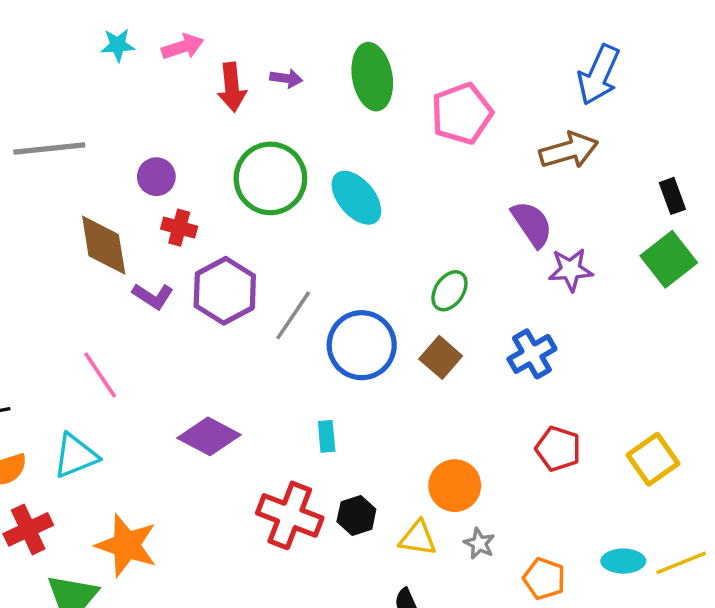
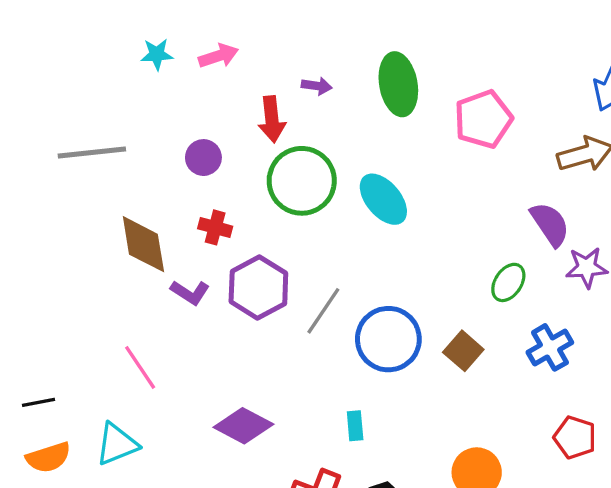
red arrow: (232, 87) -> (272, 119), moved
purple circle: (156, 177) -> (203, 158), moved
green ellipse: (449, 291) -> (508, 282), moved

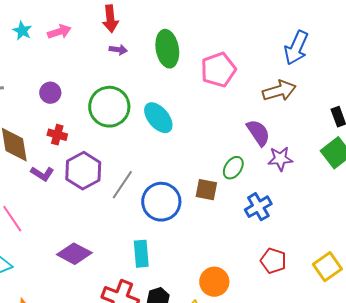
cyan star: (157, 54) -> (22, 31), turned 30
red arrow: (272, 119) -> (110, 19), moved
brown square: (463, 351) -> (206, 190), moved, turned -30
cyan rectangle: (355, 426) -> (141, 254), size x1.5

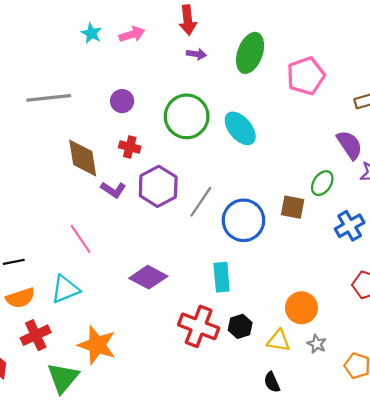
green ellipse: (167, 49) -> (250, 53), turned 30

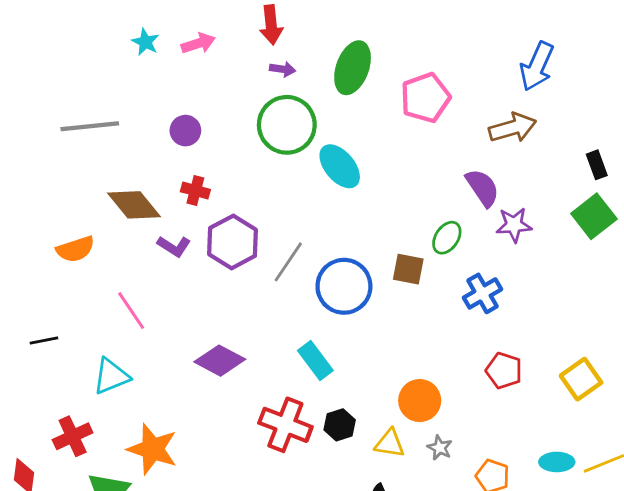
green circle: (187, 116) -> (287, 125), moved
brown diamond: (83, 158) -> (134, 205), turned -30
cyan rectangle: (222, 277) -> (315, 361), turned -32
orange semicircle: (20, 298) -> (75, 249), moved

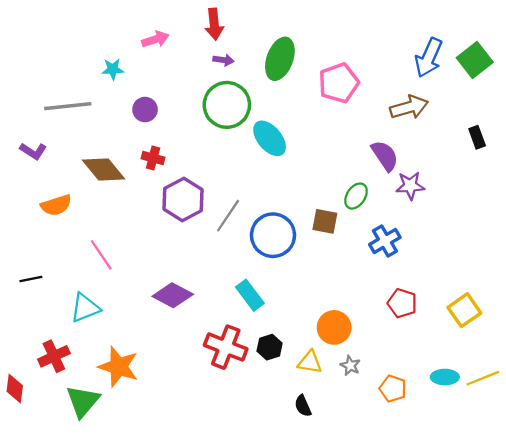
cyan star: (145, 42) -> (113, 69), moved, turned -30
green square: (594, 216) -> (475, 60), moved
purple L-shape: (174, 246) -> (33, 151), moved

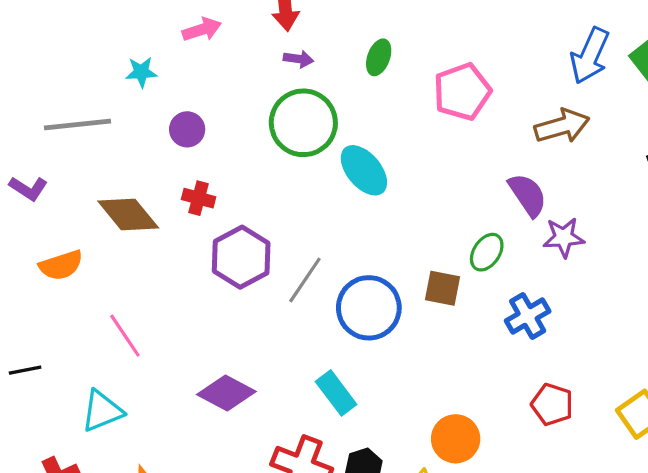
green ellipse: (280, 59) -> (379, 57), size x0.6

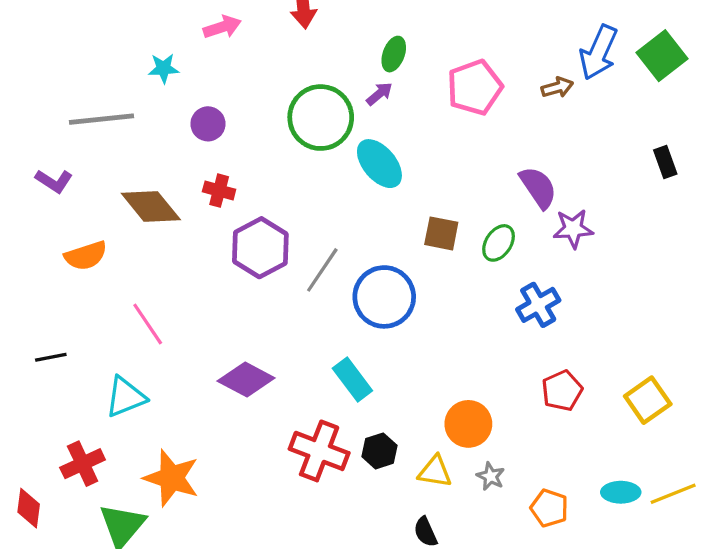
purple arrow: (298, 59) -> (379, 94), moved, turned -48
brown arrow: (562, 126) -> (557, 87), moved, size x0.6
brown square: (442, 288) -> (441, 233), moved
red pentagon: (552, 404) -> (562, 391), turned 30

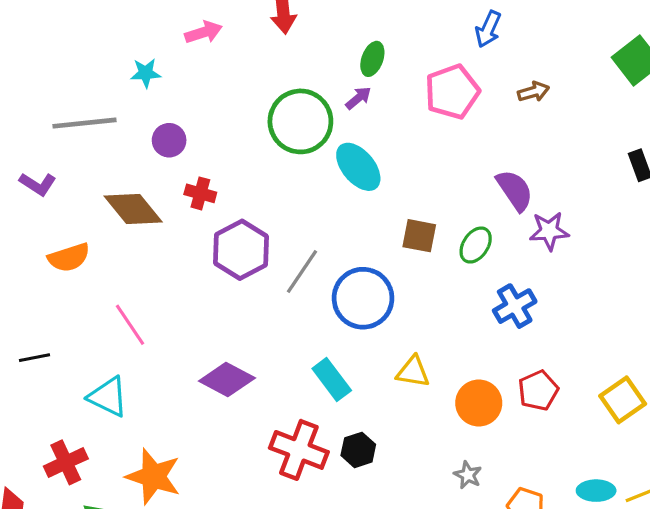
blue arrow: (599, 52) -> (488, 29), moved, size x0.7
purple circle: (208, 124) -> (169, 140), moved
cyan triangle: (125, 397) -> (108, 397), turned 48
orange circle: (468, 424) -> (479, 403), moved
yellow triangle: (435, 472) -> (413, 372), moved

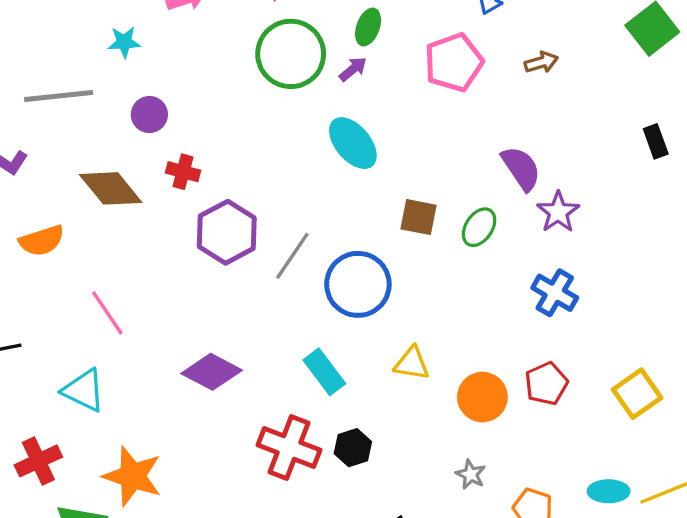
green circle: (300, 121) -> (291, 54), moved
purple star: (549, 231) -> (558, 212), turned -30
blue cross: (515, 306) -> (555, 293), moved, turned -30

